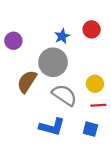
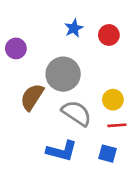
blue star: (62, 36) -> (74, 28), moved

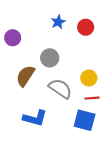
gray circle: (63, 74) -> (50, 58), size x0.7
blue L-shape: (62, 151) -> (35, 118), moved
blue square: (108, 154) -> (85, 120), size x1.5

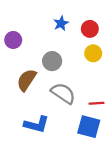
yellow circle: (89, 78) -> (93, 53), moved

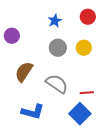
red circle: (90, 29) -> (88, 17), moved
gray circle: (52, 61) -> (58, 48), moved
blue square: (89, 127) -> (80, 114), turned 30

